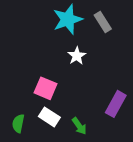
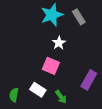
pink square: (46, 88) -> (51, 66), moved

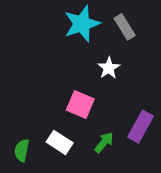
white star: (59, 43) -> (109, 68), moved
green arrow: (61, 97) -> (104, 142), moved, turned -104

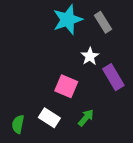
purple rectangle: (140, 127) -> (113, 77), moved, turned -60

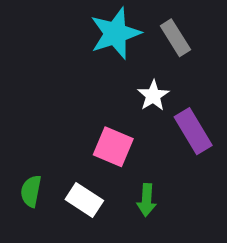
green arrow: (86, 118) -> (147, 200), turned 144
green semicircle: (18, 124) -> (31, 191), moved

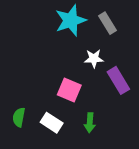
white star: (153, 96) -> (94, 59), turned 30

